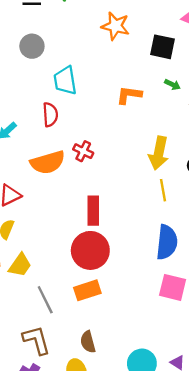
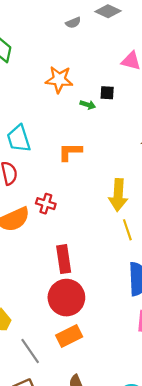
black square: (163, 47) -> (107, 93), size x0.6
green arrow: (173, 85) -> (88, 105), moved
orange L-shape: (129, 95) -> (70, 152), moved

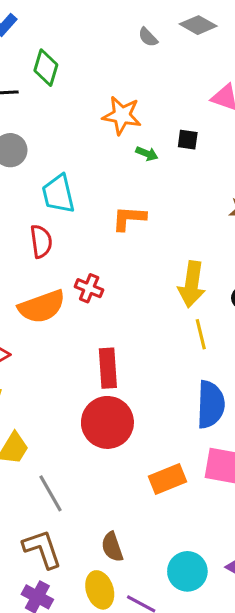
gray semicircle: (73, 23) -> (148, 37), turned 64
green arrow: (88, 105) -> (147, 154), moved
orange rectangle: (69, 336) -> (167, 479), moved

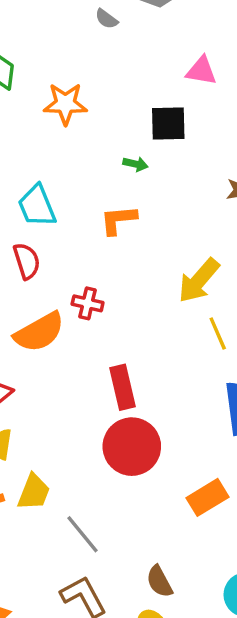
orange star: (122, 115) -> (65, 104), moved
black square: (188, 140) -> (168, 123), size x1.6
green arrow: (147, 154) -> (135, 164), moved
yellow arrow: (192, 284) -> (199, 281), turned 42

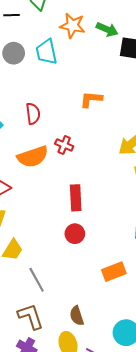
green arrow: (135, 164) -> (107, 29), moved, size x1.5
cyan trapezoid: (37, 206) -> (46, 52), moved
red circle: (132, 447) -> (75, 234), size x0.6

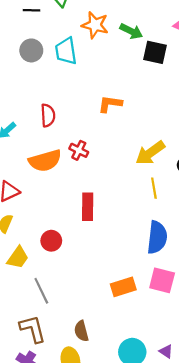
red circle: (75, 234) -> (51, 241), moved

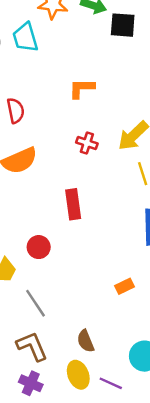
red cross: (79, 150) -> (87, 143), moved
orange rectangle: (123, 287) -> (125, 286), size x0.7

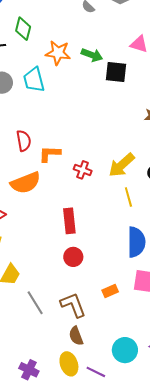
orange L-shape: (82, 88) -> (50, 154), moved
red circle: (39, 247) -> (73, 257), moved
brown L-shape: (32, 346) -> (73, 305), moved

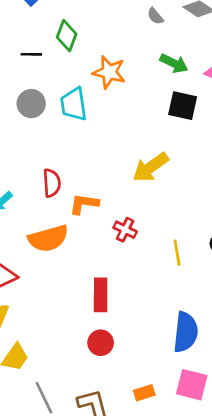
green arrow: (92, 55) -> (174, 63), moved
yellow arrow: (122, 165) -> (151, 167), moved
yellow line: (128, 197) -> (177, 253), moved

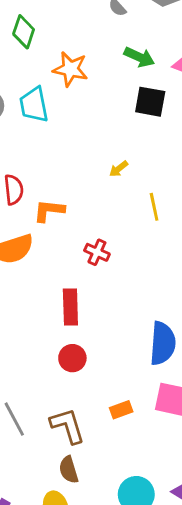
yellow arrow: (151, 167) -> (119, 169), size x0.5
red cross: (125, 230) -> (97, 252), moved
yellow line: (177, 253) -> (154, 207), moved

